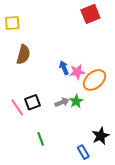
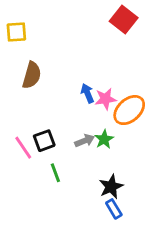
red square: (90, 14) -> (124, 19), turned -30
black star: (101, 136) -> (111, 187), moved
green line: (41, 139) -> (55, 173), moved

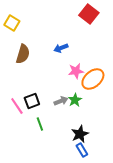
yellow square: (16, 32) -> (12, 23), turned 35
blue arrow: (87, 93) -> (61, 48), moved, turned -88

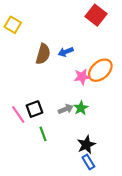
brown semicircle: (23, 54) -> (43, 54), moved
orange ellipse: (93, 79) -> (100, 70), moved

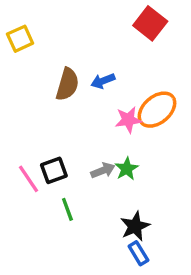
yellow square: (13, 25) -> (20, 39), turned 35

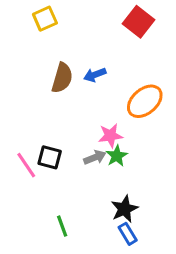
yellow square: (20, 39) -> (45, 19), moved
pink star: (128, 120) -> (110, 136), moved
black square: (54, 170) -> (50, 157), turned 35
green line: (67, 209) -> (62, 226), moved

